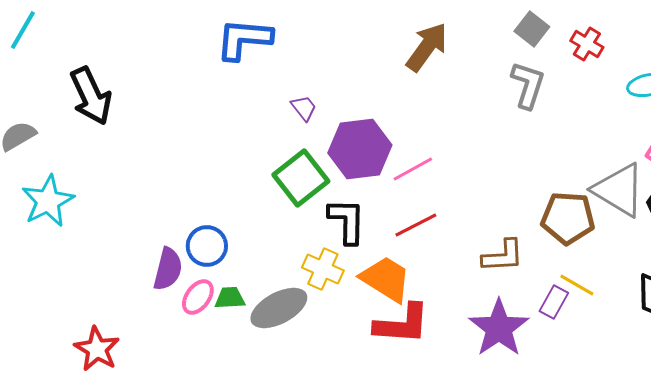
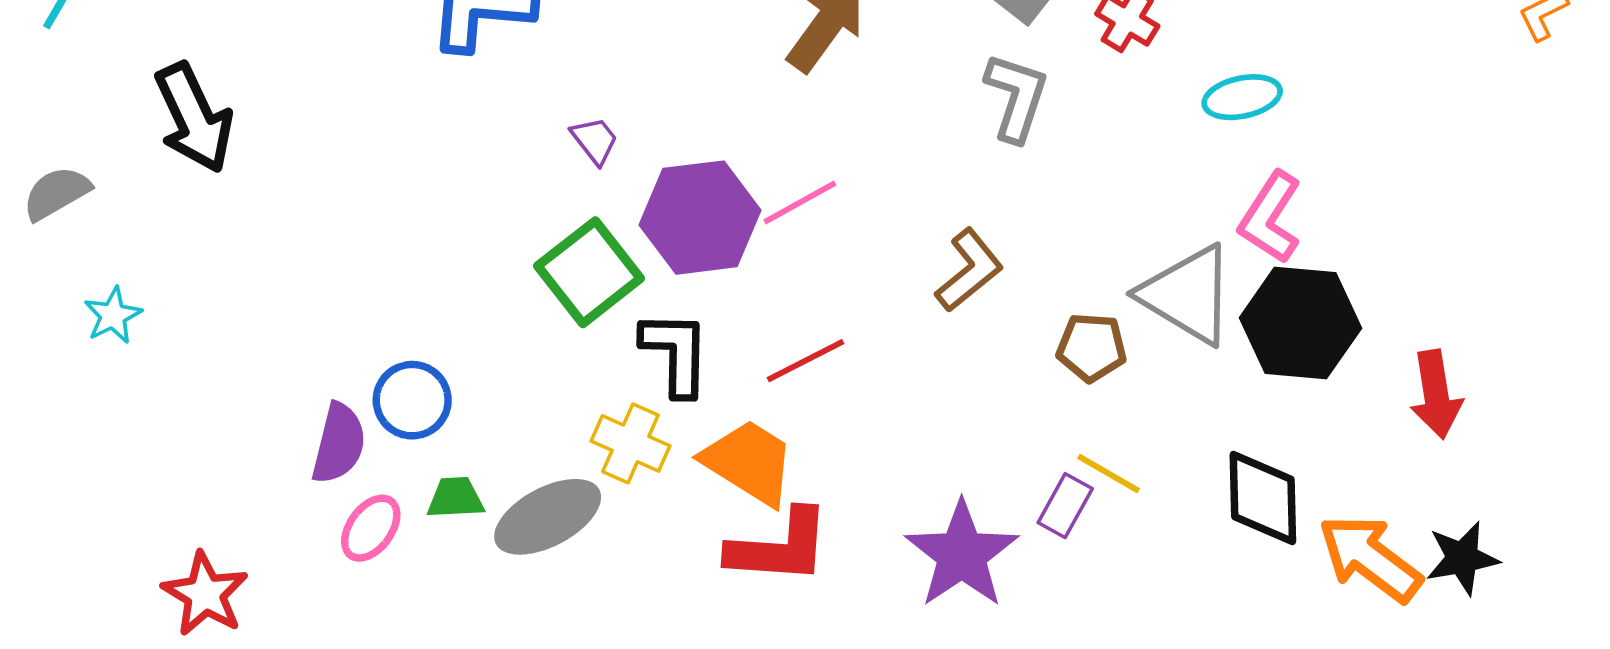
pink line: (413, 169) -> (800, 203), moved
cyan star: (48, 201) -> (113, 315), size x0.6
brown pentagon: (568, 218) -> (1092, 347), size x0.7
brown L-shape: (503, 256) -> (969, 270), moved, turned -36
pink ellipse: (198, 297) -> (371, 528), moved

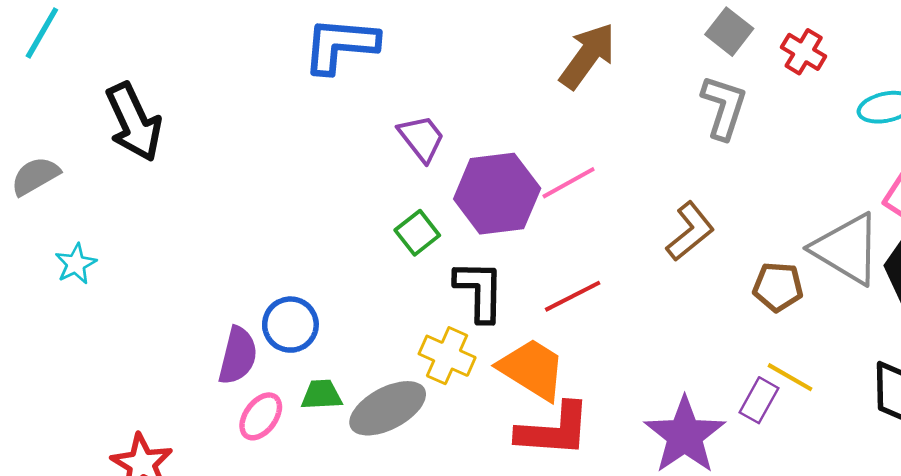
purple trapezoid: (595, 140) -> (421, 138), size x1.4
green square: (589, 272) -> (417, 233), size x0.6

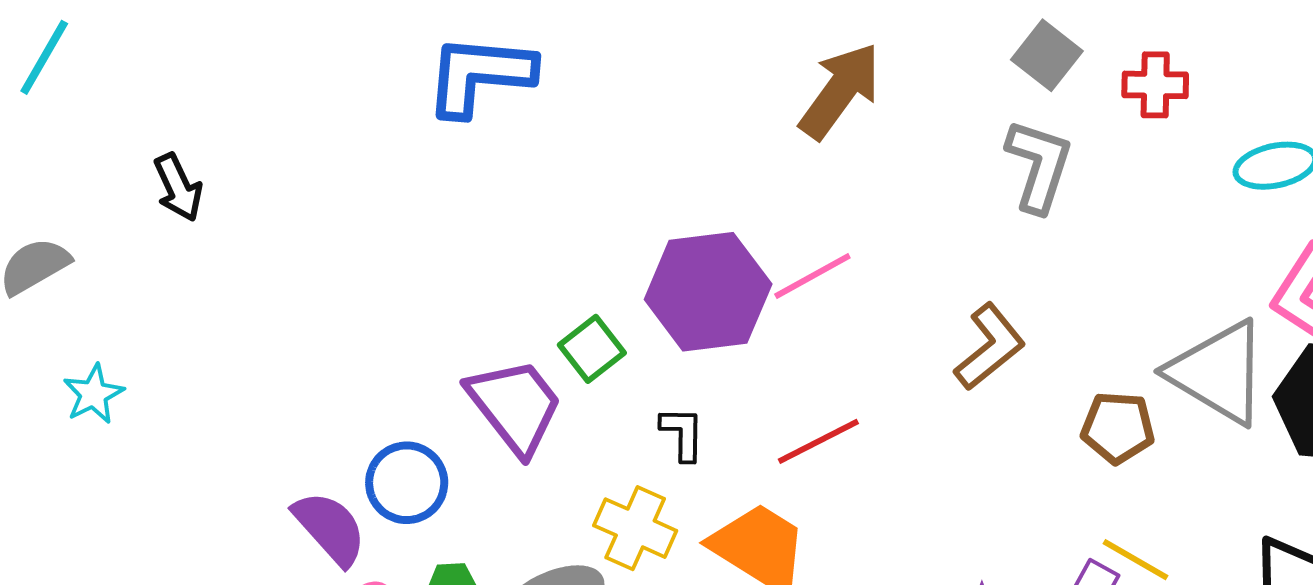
red cross: (804, 52) -> (1155, 85), turned -30
black arrow: (134, 122) -> (178, 187), size x0.6
purple trapezoid: (421, 138) -> (515, 406), moved, size x1.4
black L-shape: (479, 291) -> (682, 434), size x0.6
purple semicircle: (238, 356) -> (330, 528), turned -56

